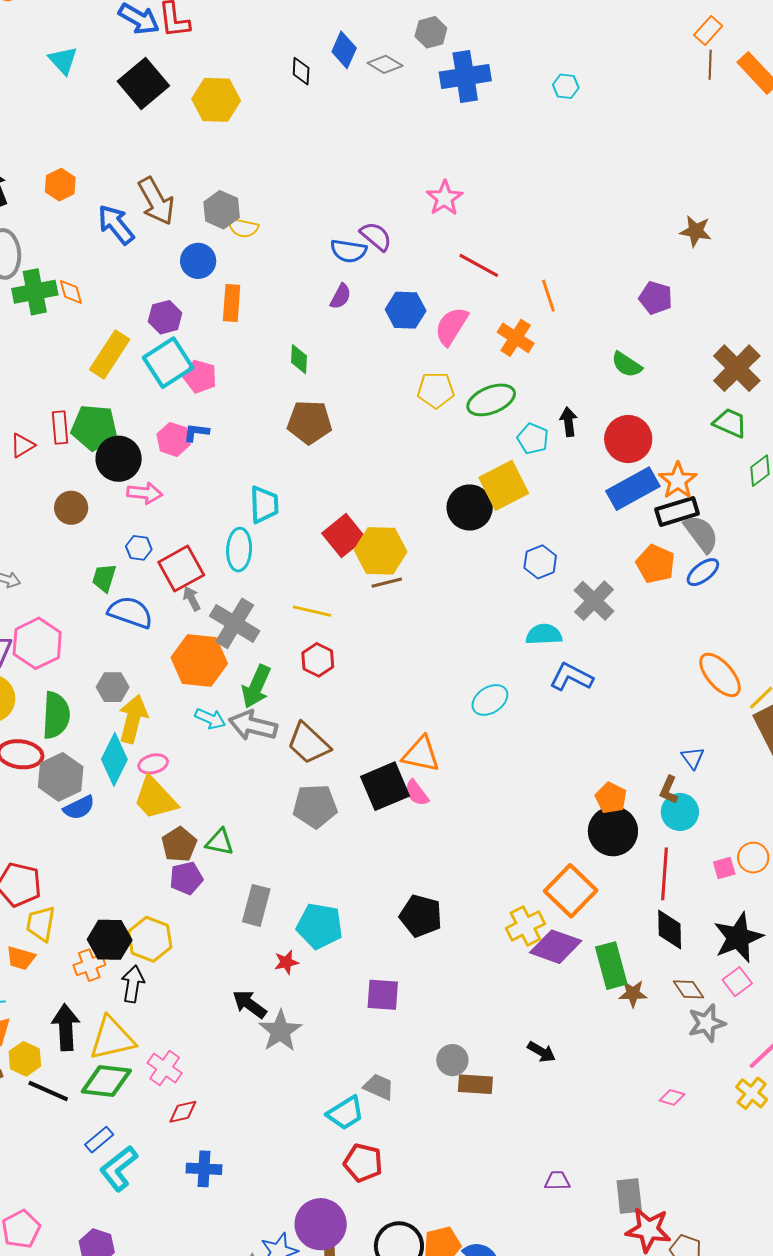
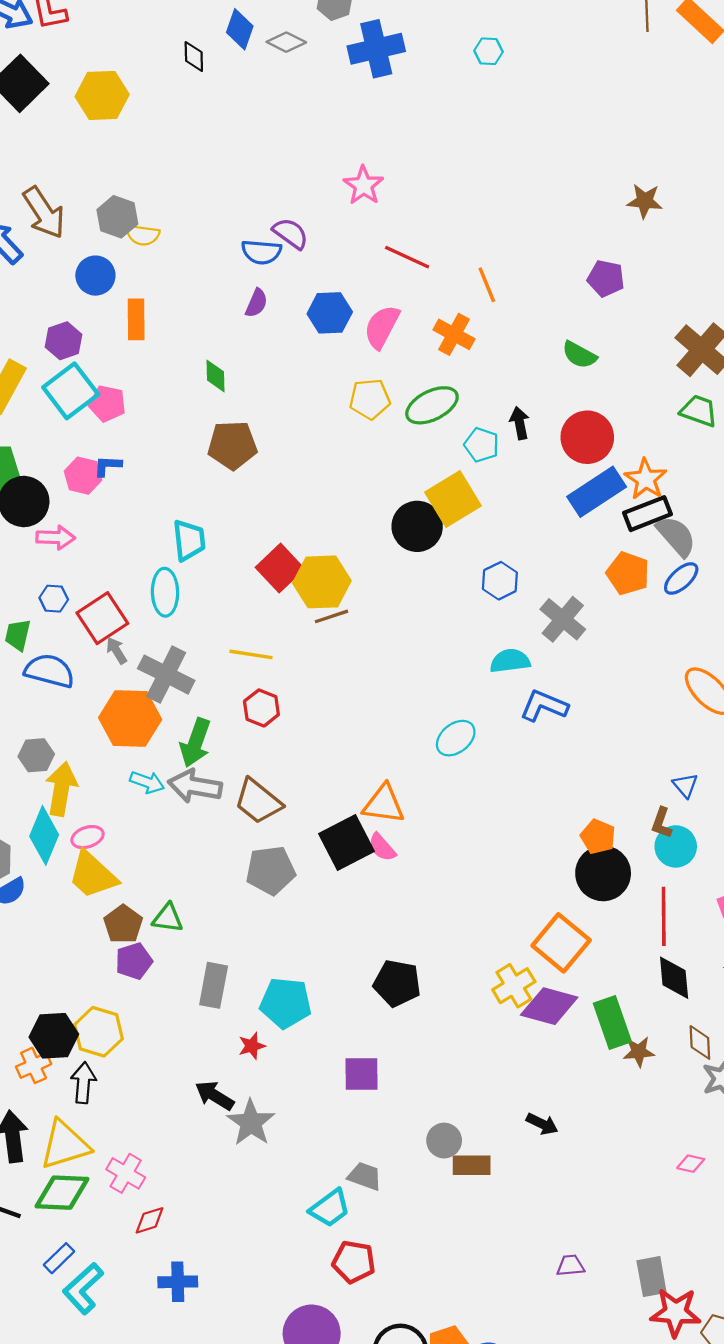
brown diamond: (688, 989) -> (700, 1042), turned 36

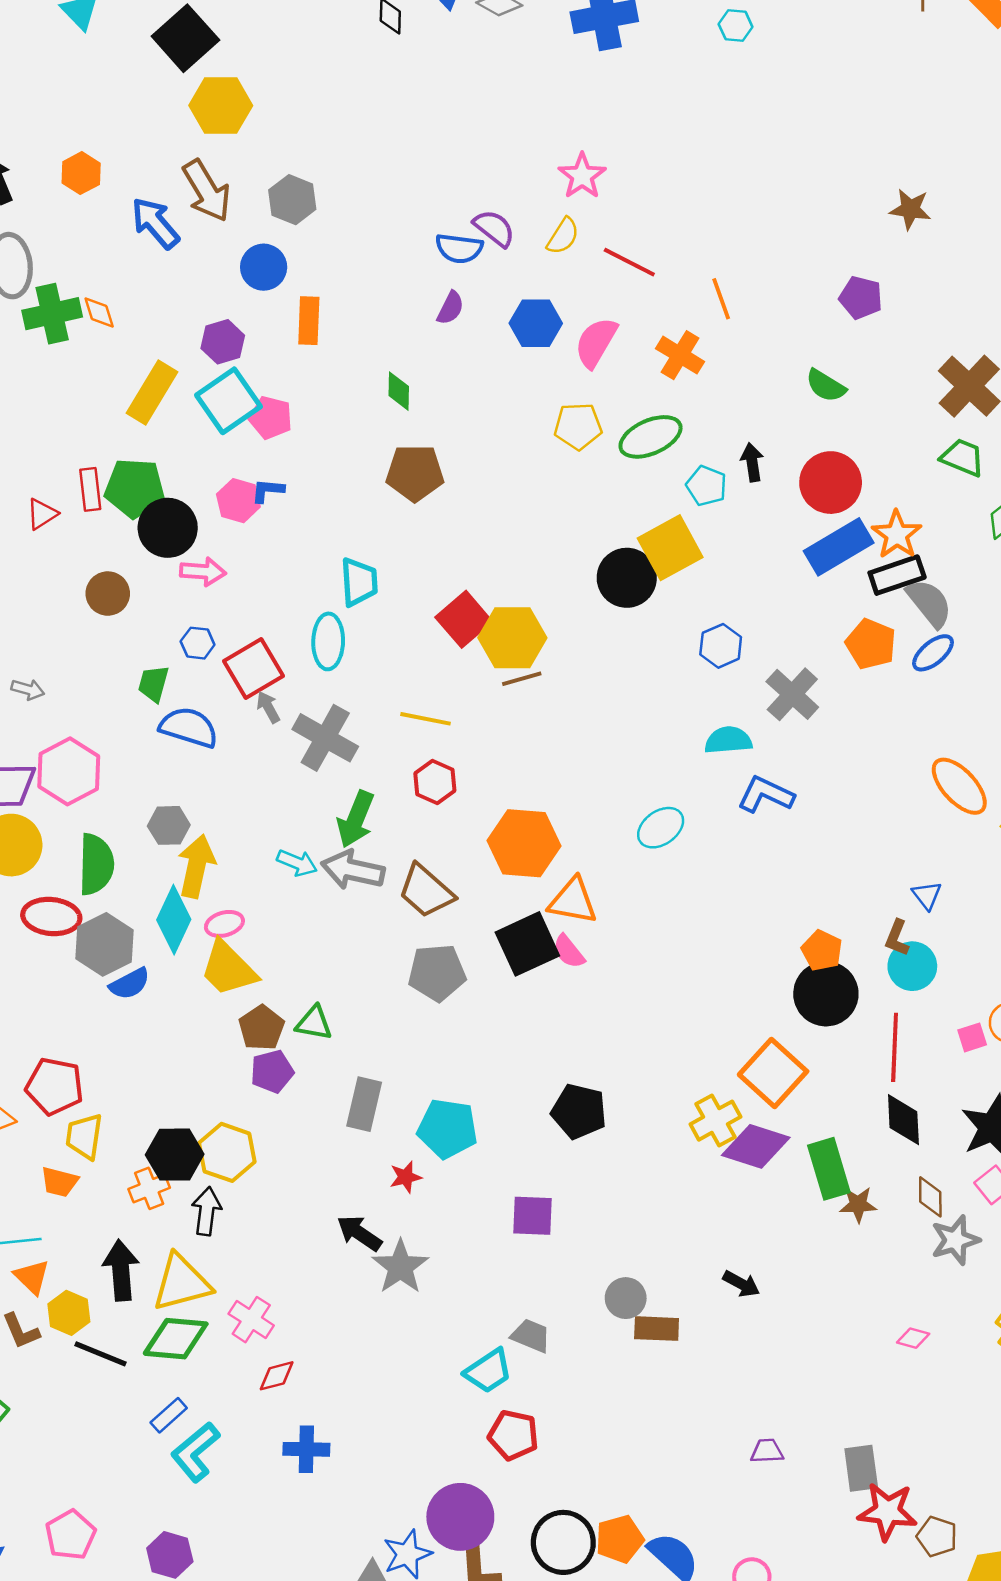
yellow hexagon: (102, 95) -> (221, 105), moved
yellow semicircle: (143, 235) -> (563, 236), moved, turned -68
orange hexagon: (130, 719) -> (524, 843), moved

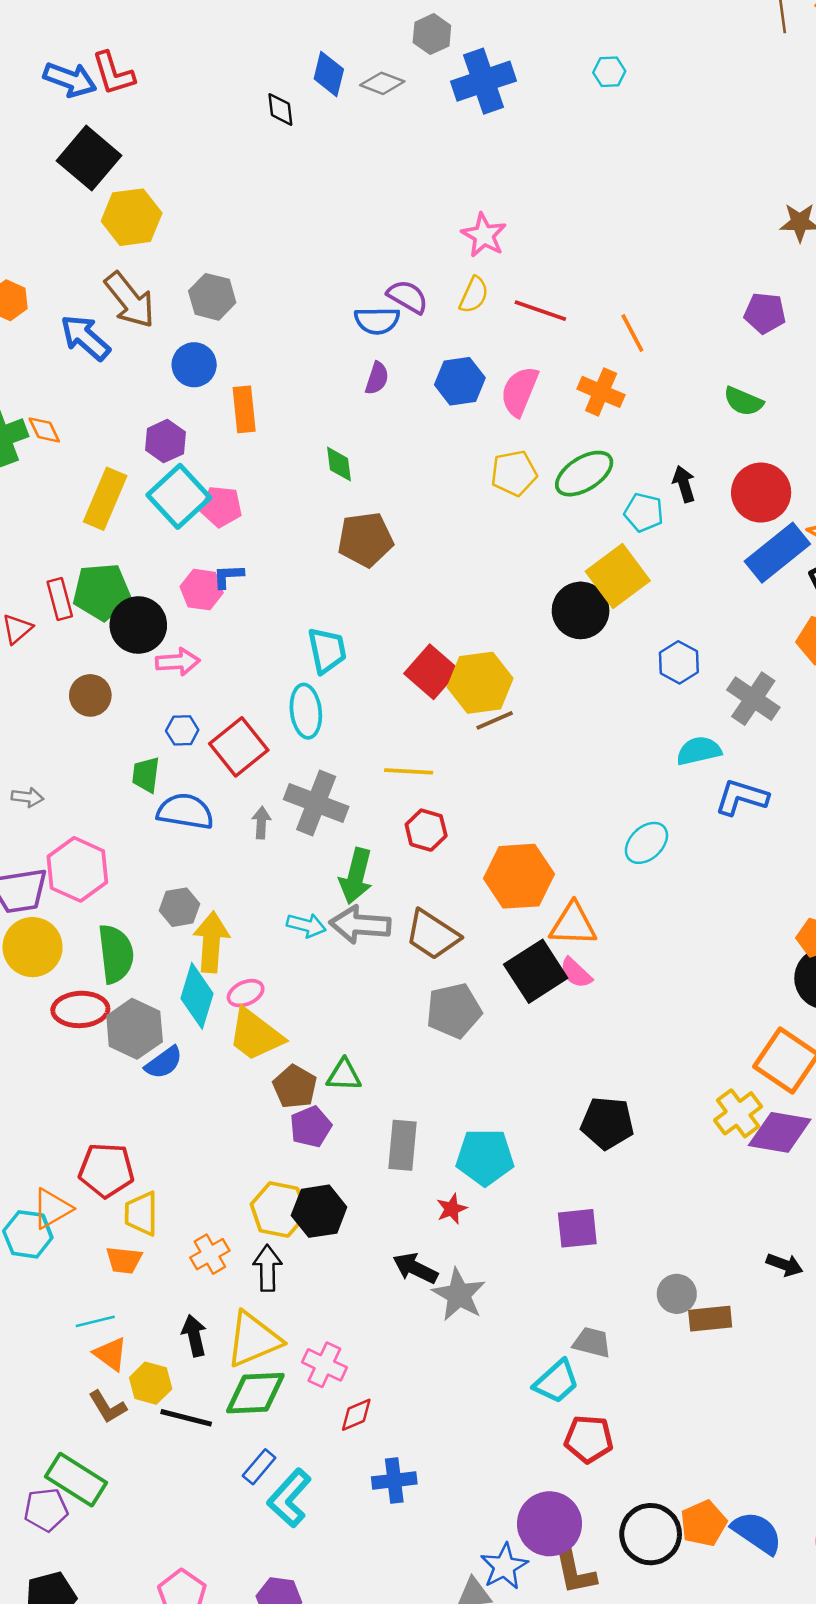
gray arrow: (268, 707) -> (261, 823), moved, turned 40
black hexagon: (175, 1155) -> (319, 1211), moved
black arrow: (121, 1270) -> (194, 1336), size x0.7

